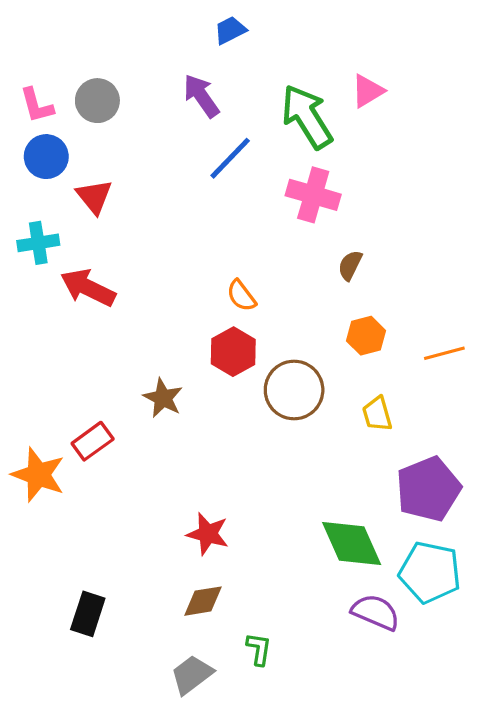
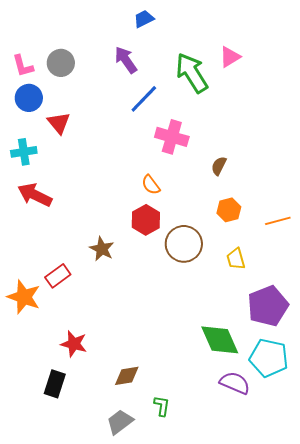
pink cross: (313, 195) -> (172, 137), moved
red arrow: (88, 288) -> (35, 195), moved
red star: (208, 534) -> (74, 344), moved

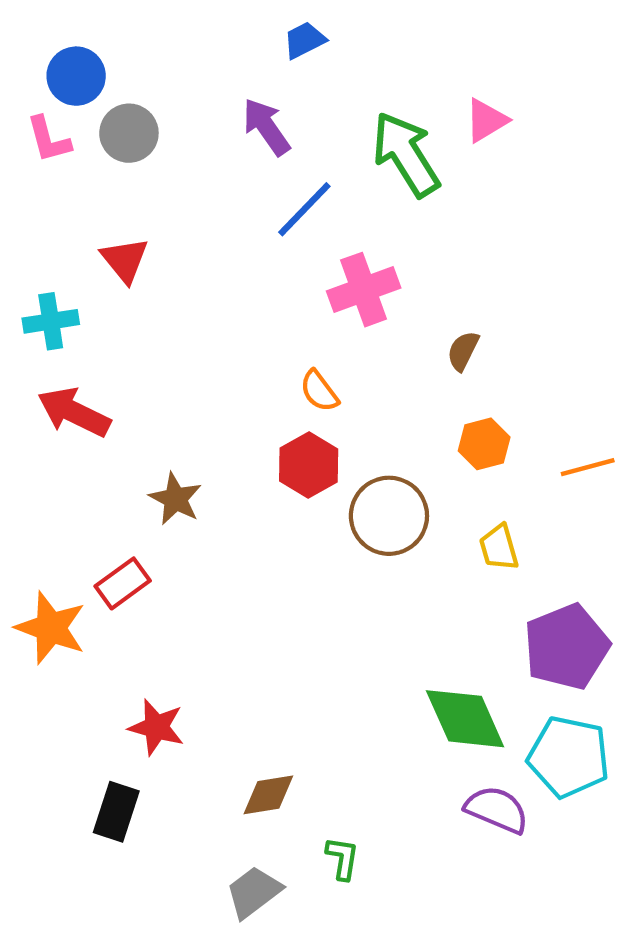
blue circle: (29, 98) -> (76, 76), moved
pink cross: (172, 137) -> (364, 290), turned -36
brown star: (102, 249) -> (175, 499), moved

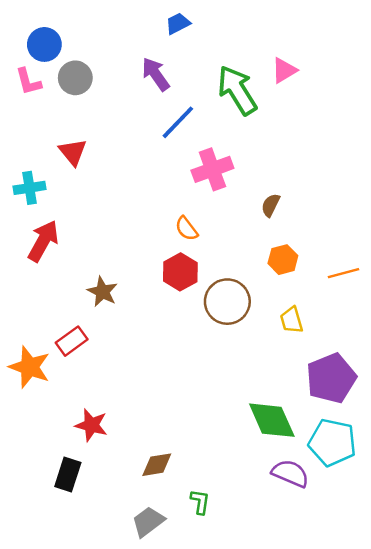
red arrow: (74, 412) -> (43, 241), turned 93

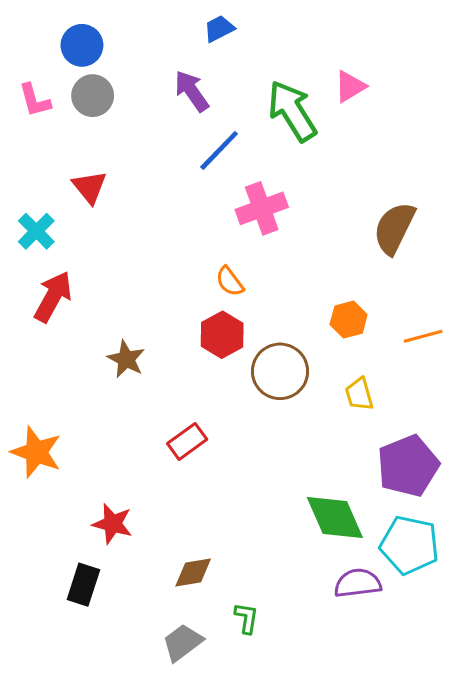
blue circle: (44, 44) -> (82, 45), moved
cyan cross: (30, 188) -> (36, 231), turned -36
brown semicircle: (271, 205) -> (394, 228), moved, size x1.8
red rectangle: (72, 341) -> (187, 441), moved
purple semicircle: (290, 473) -> (358, 583), turned -30

